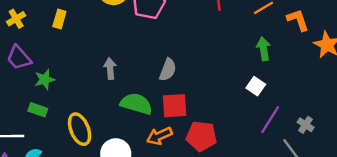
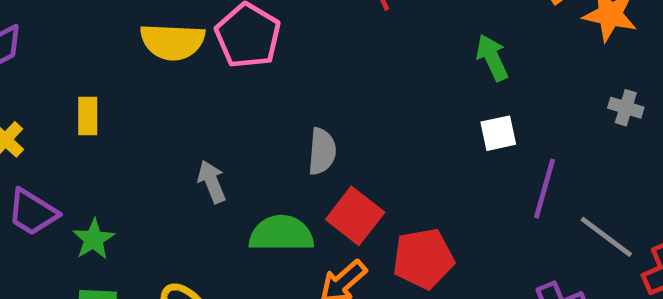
white square: (256, 86) -> (498, 133), turned -30
red square: (175, 106) -> (355, 216), turned -32
gray cross: (306, 125) -> (626, 108), moved

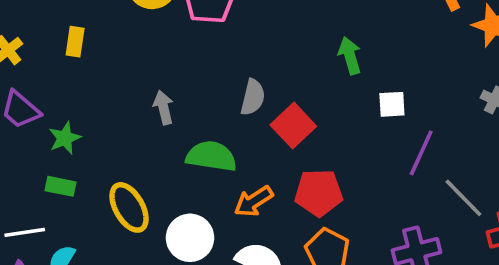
green arrow: (492, 58) -> (350, 56), moved
red square: (355, 216) -> (293, 126), moved

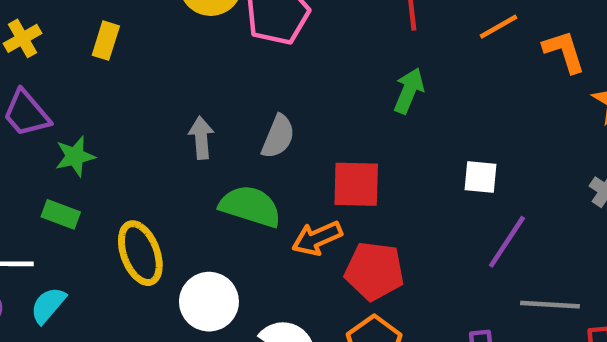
green arrow: (350, 56) -> (409, 91), moved, turned 30
gray semicircle: (253, 97) -> (278, 137), moved
red square: (293, 126) -> (356, 184), turned 36
gray line: (463, 198) -> (550, 305), turned -51
orange arrow: (254, 201) -> (317, 238), moved

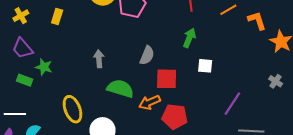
gray semicircle: (278, 137) -> (147, 55), moved
green star: (75, 156) -> (44, 67), turned 30
white square: (481, 177) -> (205, 66), moved
green rectangle: (61, 214) -> (25, 80), moved

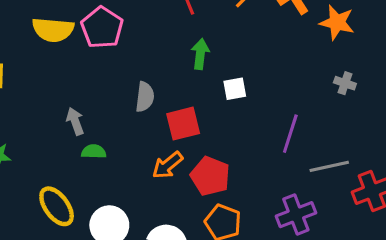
green semicircle: (120, 89) -> (94, 152), moved, size x0.6
red pentagon: (175, 117) -> (210, 176), turned 30

